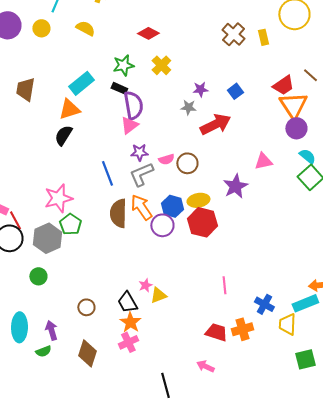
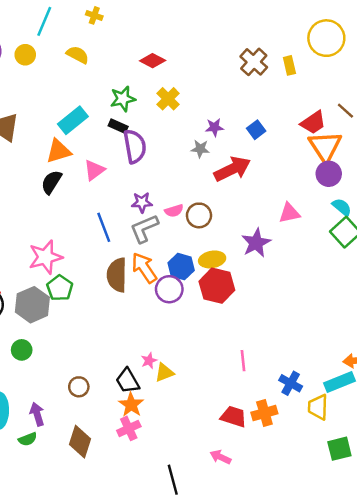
pink triangle: (129, 125) -> (94, 170), moved

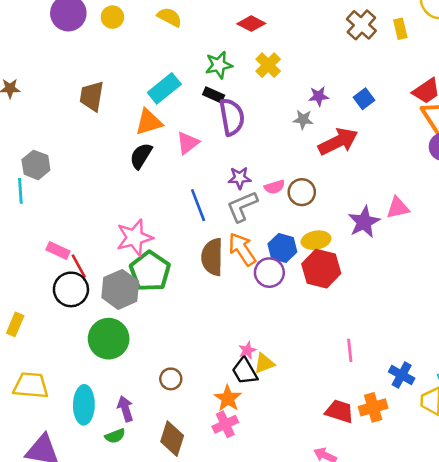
pink triangle: (289, 213) -> (398, 208), moved
green pentagon: (60, 288) -> (150, 271), size x1.4
green circle: (22, 350) -> (109, 339), size x1.8
black trapezoid: (128, 381) -> (245, 371), moved

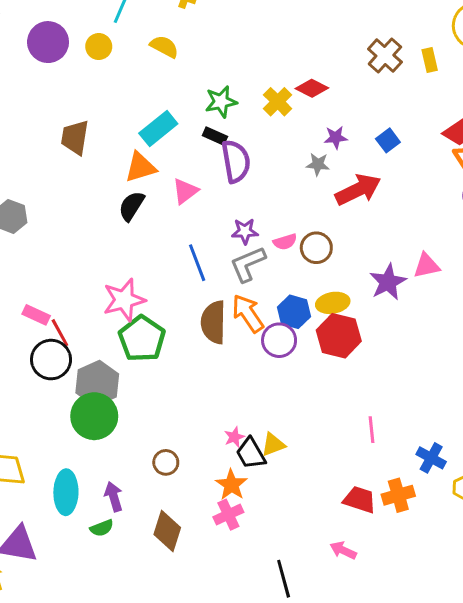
red diamond: (251, 24) -> (312, 88), moved
gray hexagon: (120, 289) -> (97, 383), moved
pink star: (247, 350) -> (234, 437), moved

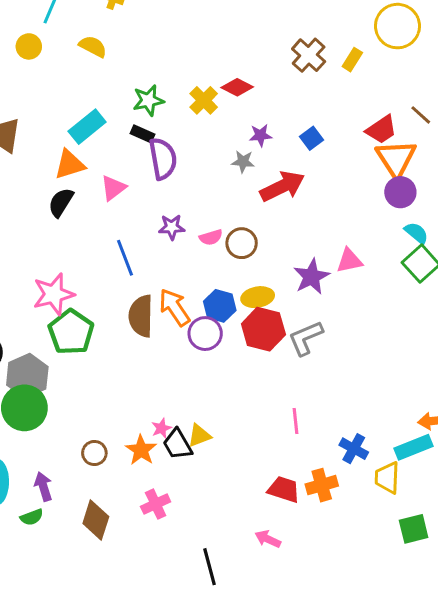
yellow rectangle: (430, 60) -> (352, 60), turned 45
gray L-shape: (248, 264) -> (306, 338), moved
orange star: (231, 485) -> (141, 450), moved

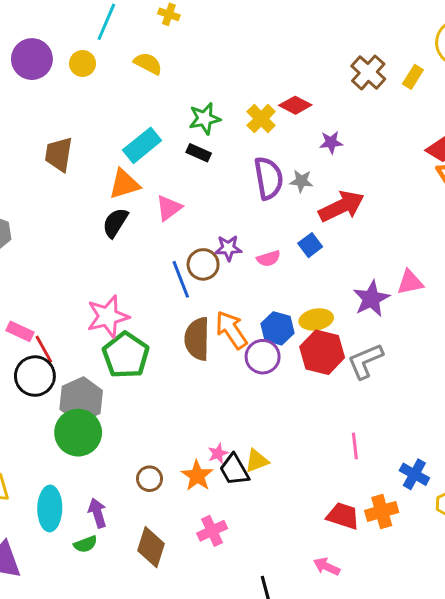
purple star: (261, 135) -> (331, 142), moved
blue square: (312, 138) -> (310, 245), moved
purple semicircle: (163, 159) -> (269, 178), moved
brown circle: (242, 243) -> (203, 264), moved

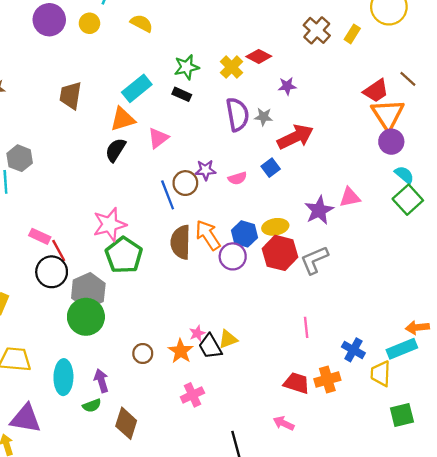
brown diamond: (151, 547) -> (126, 423), moved

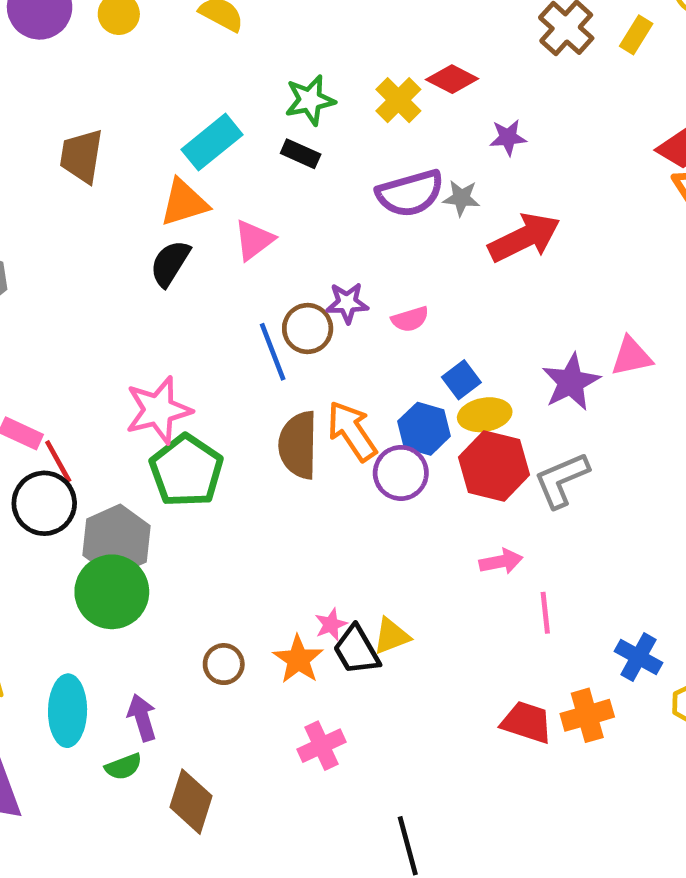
purple semicircle: (237, 114) -> (410, 193), turned 84
blue square: (271, 168) -> (461, 380), moved
pink arrow: (284, 423) -> (501, 562), moved, turned 144

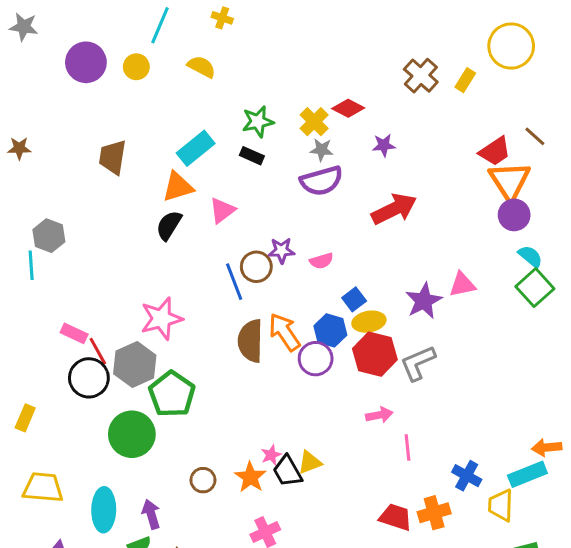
gray star: (461, 198) -> (322, 150), moved
green pentagon: (186, 471) -> (172, 394), moved
gray hexagon: (116, 541) -> (135, 365), moved

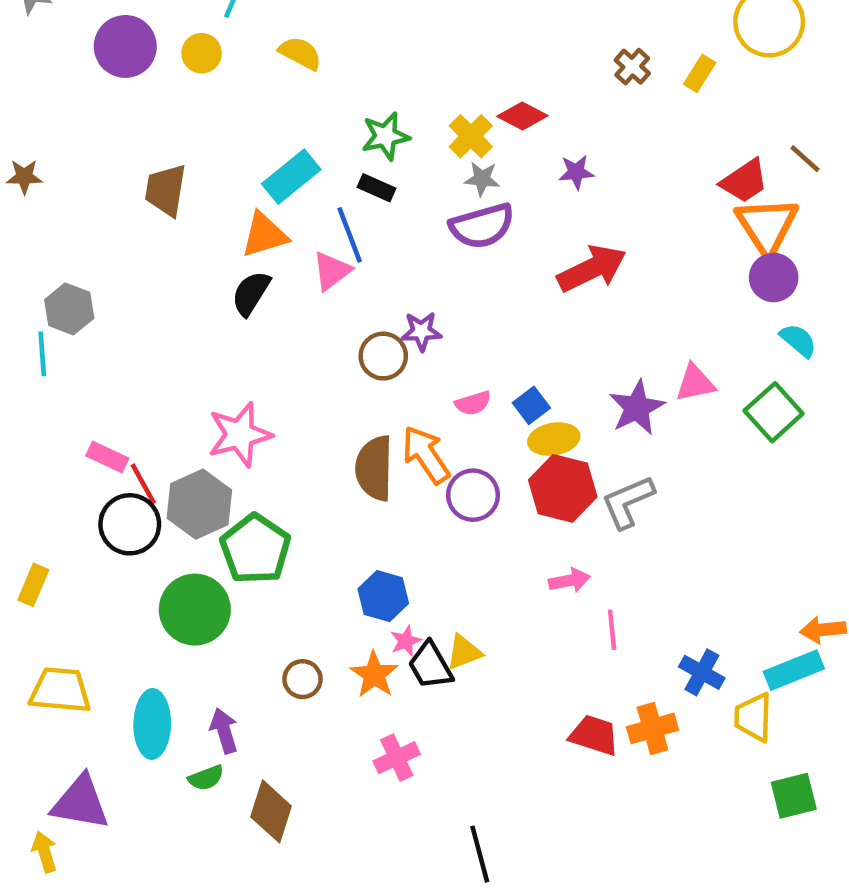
brown cross: (421, 76) -> (632, 67), size x0.7
pink semicircle: (322, 261) -> (473, 403), moved
blue line: (234, 282) -> (350, 235), moved
green square: (535, 288) -> (774, 412), moved
blue hexagon: (330, 330) -> (383, 596), moved

